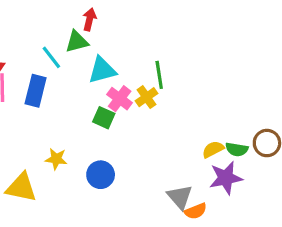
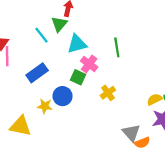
green triangle: (77, 42) -> (59, 24), turned -35
blue rectangle: (36, 91) -> (37, 73), moved, turned 40
yellow cross: (146, 97) -> (108, 93), moved
blue circle: (101, 175) -> (63, 96), moved

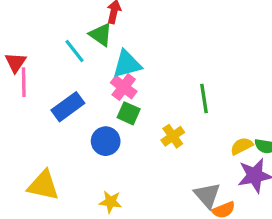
green triangle: (59, 24) -> (101, 35), turned -35
green line: (117, 47) -> (204, 99), moved
pink cross: (89, 64) -> (124, 87), moved
yellow star: (45, 106) -> (111, 202), moved

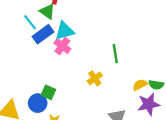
blue rectangle: (68, 107) -> (43, 34), moved
green square: (129, 113) -> (48, 92), moved
blue circle: (106, 141) -> (38, 103), moved

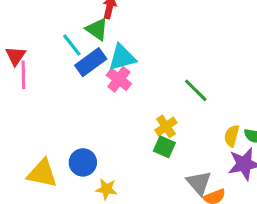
green line: (115, 54) -> (196, 90), turned -36
yellow semicircle: (140, 85) -> (232, 136), turned -48
green square: (48, 92) -> (164, 147), moved

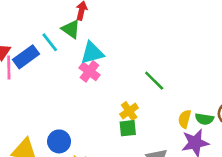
blue rectangle: (91, 62) -> (26, 57), moved
green square: (164, 147) -> (128, 128), turned -30

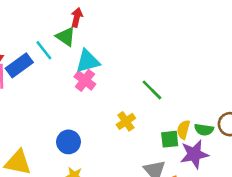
green square: (128, 128) -> (170, 139), moved
blue circle: (59, 141) -> (68, 142), moved

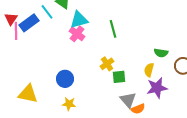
green line: (152, 90) -> (113, 29), moved, turned 30
green semicircle: (204, 130) -> (161, 53), moved
green square: (170, 139) -> (119, 77), moved

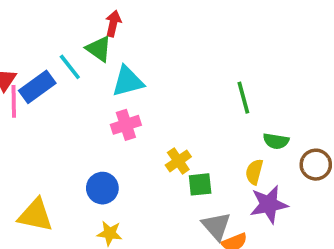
green line: (113, 29) -> (243, 98), moved
pink cross: (77, 34) -> (126, 125), moved, turned 35

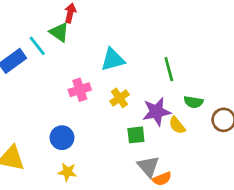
cyan triangle: (128, 81) -> (113, 60), moved
yellow cross: (178, 161) -> (120, 98), moved
yellow semicircle: (254, 172) -> (177, 125), turned -54
purple star: (269, 204) -> (156, 112), moved

